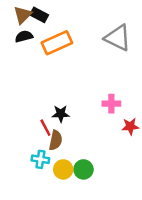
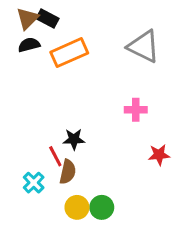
pink cross: (111, 104) -> (136, 110), moved
cyan cross: (40, 159) -> (34, 183), moved, turned 36

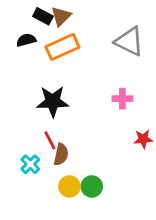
brown triangle: (27, 18) -> (61, 16), moved
black star: (74, 139) -> (53, 101), moved, size x1.6

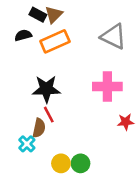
pink cross: (122, 99) -> (107, 87), size x1.6
red line: (50, 140) -> (49, 115), moved
brown semicircle: (61, 154) -> (39, 128), moved

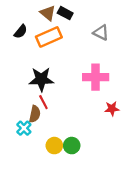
black rectangle: (38, 15) -> (65, 13), moved
brown triangle: (54, 15) -> (48, 13), turned -35
black semicircle: (23, 35) -> (21, 31), turned 144
gray triangle: (113, 37) -> (101, 33), size x0.7

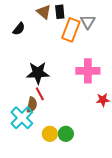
black rectangle: (65, 13) -> (60, 12), turned 56
gray triangle: (101, 33) -> (88, 22), moved, turned 35
orange rectangle: (49, 37) -> (71, 30), moved, turned -45
cyan cross: (24, 128) -> (22, 118), size x1.6

